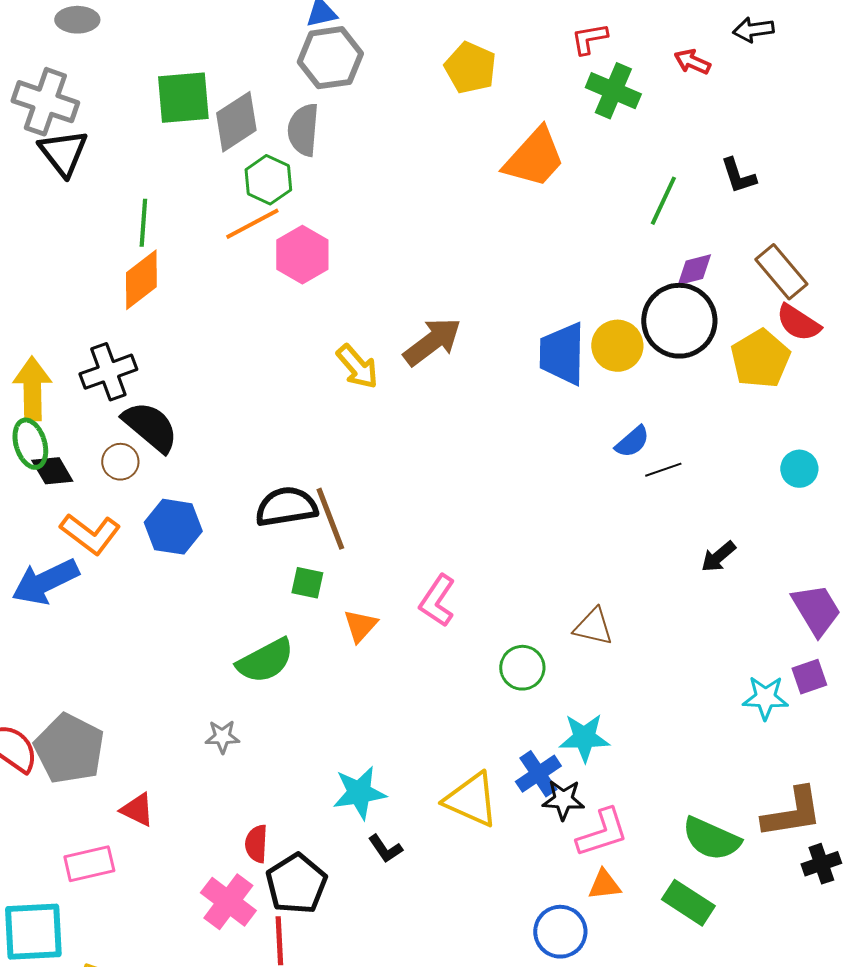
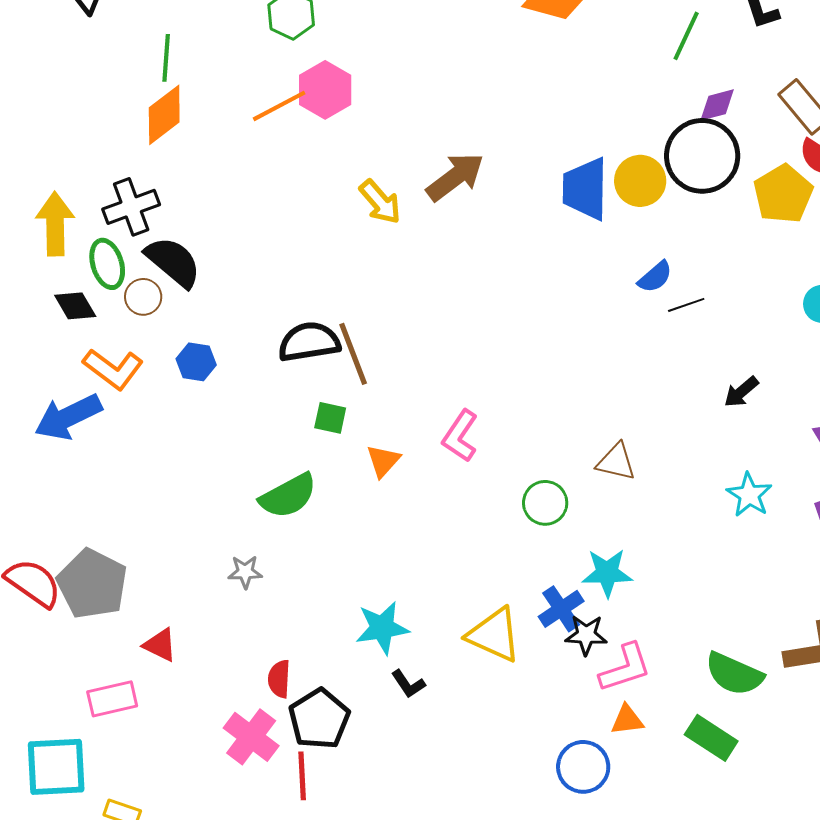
orange line: (252, 224) -> (279, 106), moved
green ellipse: (30, 444) -> (107, 264), moved
blue hexagon: (173, 527) -> (196, 362), size x0.7
cyan star: (765, 698) -> (749, 495), moved, turned 30

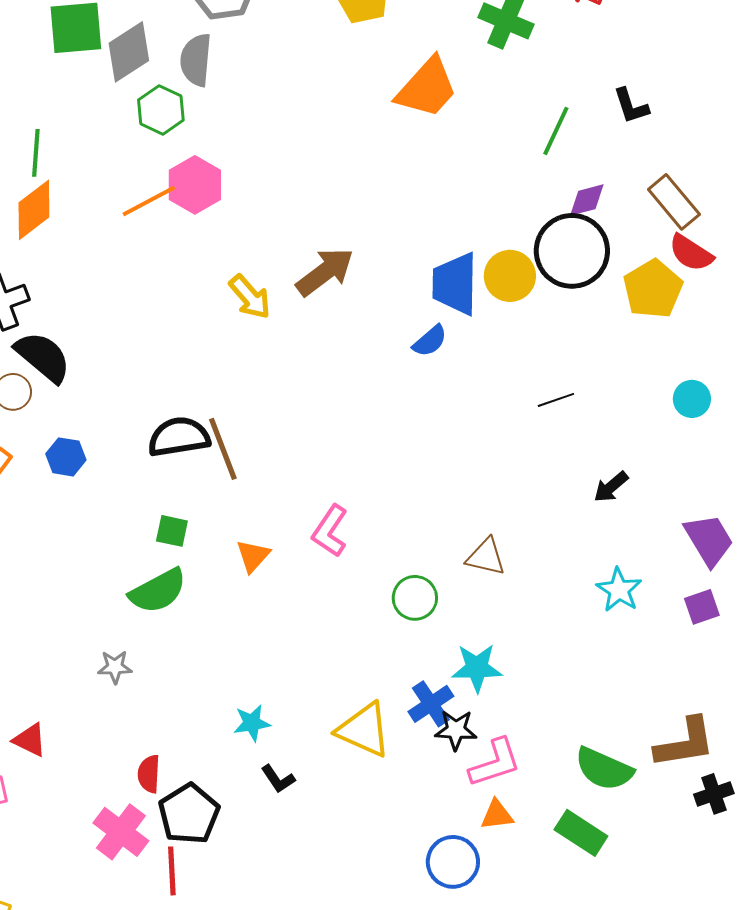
blue semicircle: (655, 277) -> (430, 341), moved
green square: (330, 418) -> (172, 531), moved
cyan star: (382, 628) -> (252, 723), size x0.7

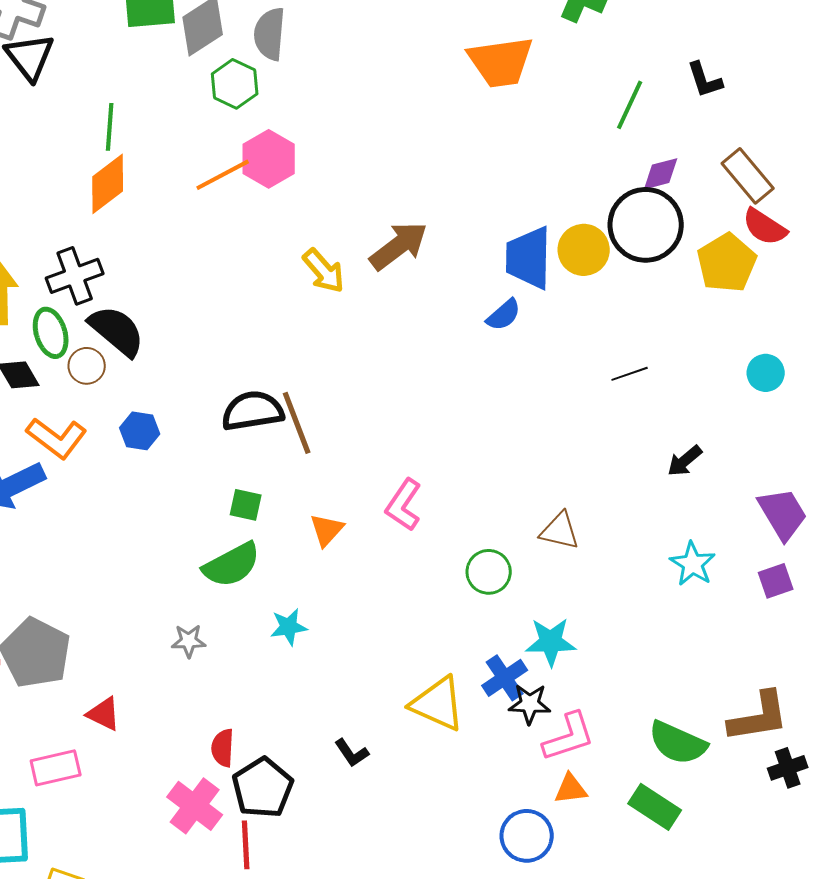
orange trapezoid: (427, 88) -> (501, 62), turned 40
cyan star: (252, 723) -> (289, 627), moved

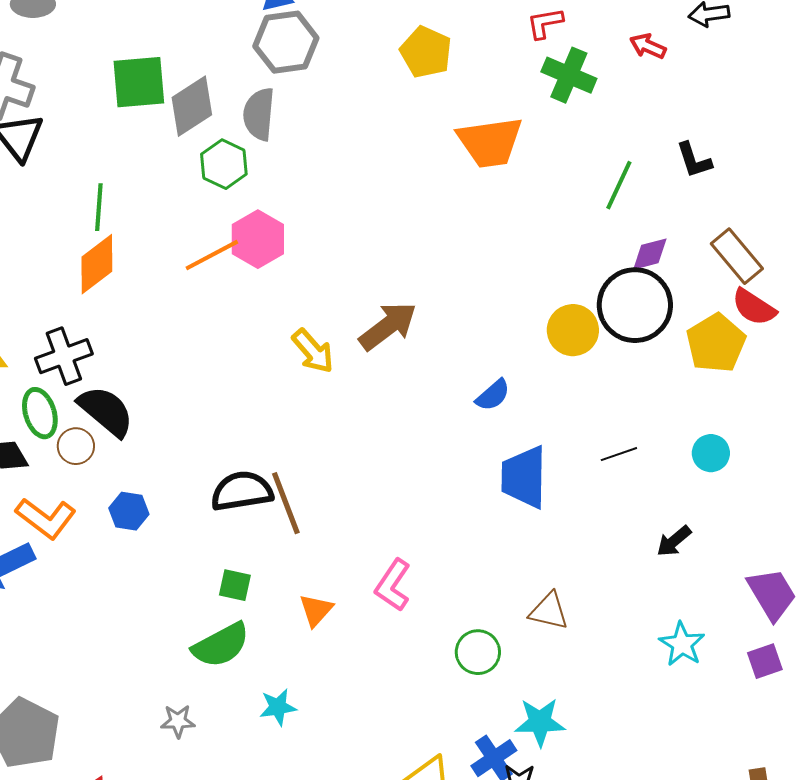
blue trapezoid: (529, 258) -> (524, 477), moved
cyan circle: (766, 373) -> (711, 453), moved

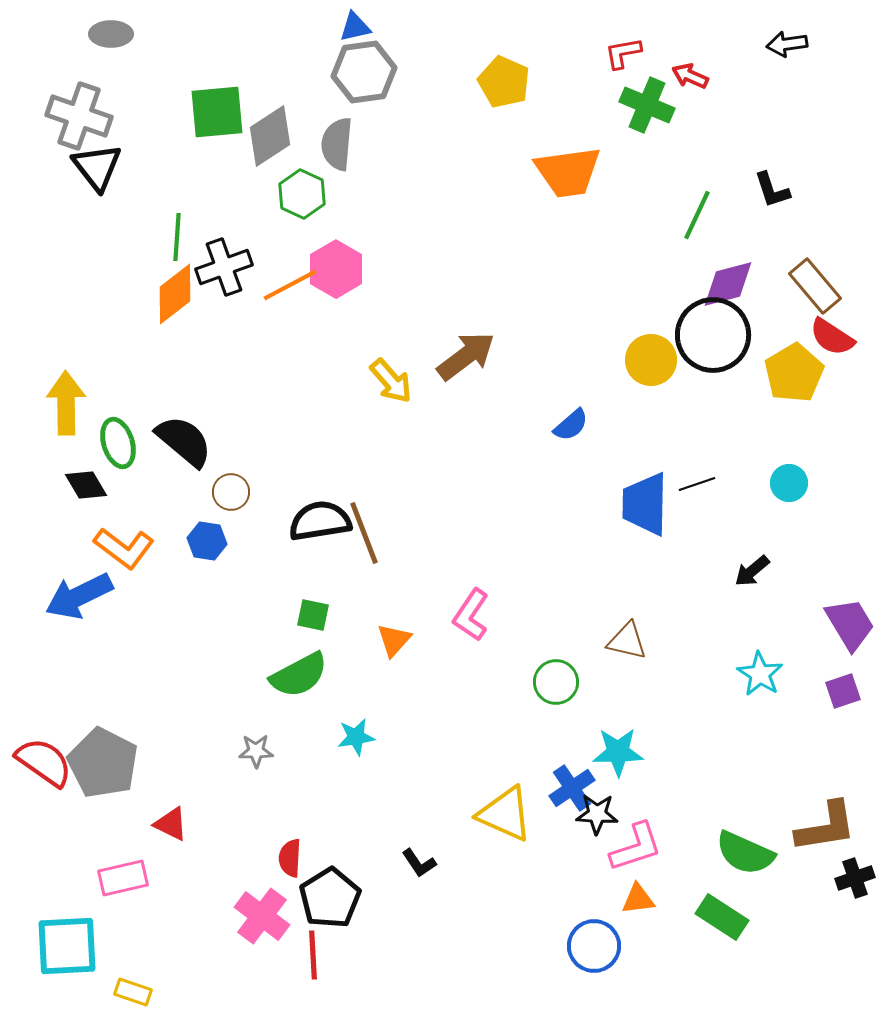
red arrow: (648, 46) -> (690, 76), moved
purple diamond: (650, 254) -> (728, 284), size x1.4
black cross: (64, 356) -> (224, 267), moved
brown circle: (76, 446) -> (231, 492), moved
blue trapezoid: (524, 477) -> (645, 504), moved

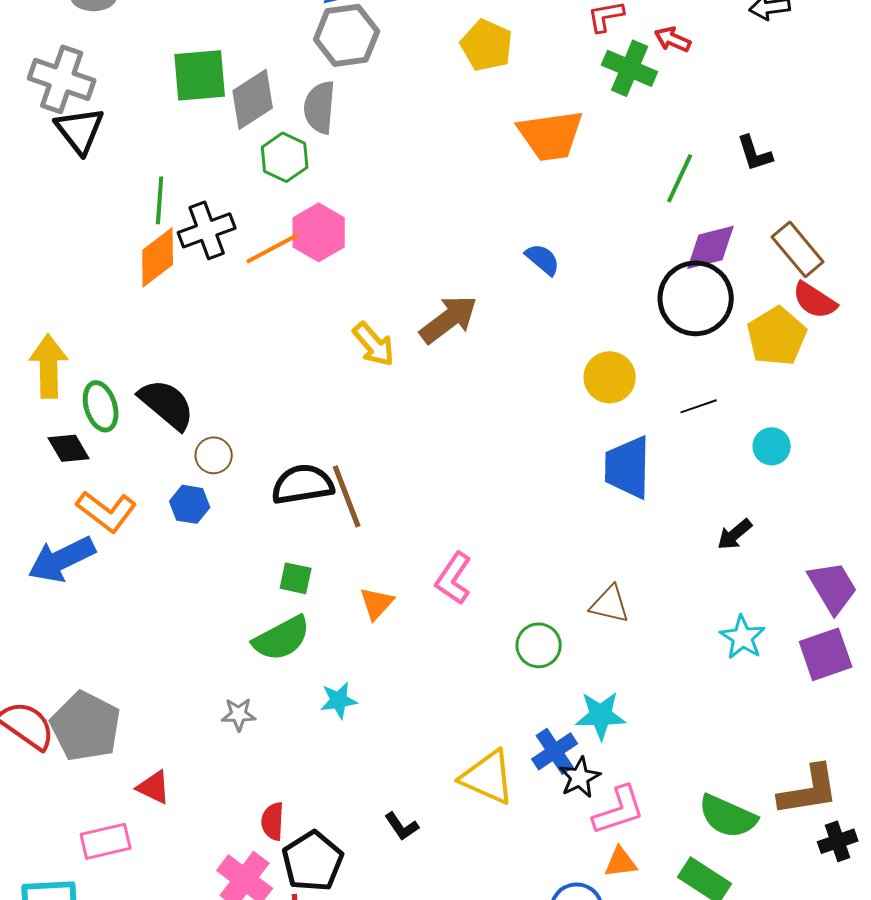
yellow circle: (651, 360) -> (610, 377), moved
blue semicircle: (571, 425) -> (543, 259), moved, turned -99
black line: (697, 484) -> (699, 406), moved
purple square: (843, 691) -> (826, 654), size x1.5
black star: (597, 814) -> (580, 777), turned -30

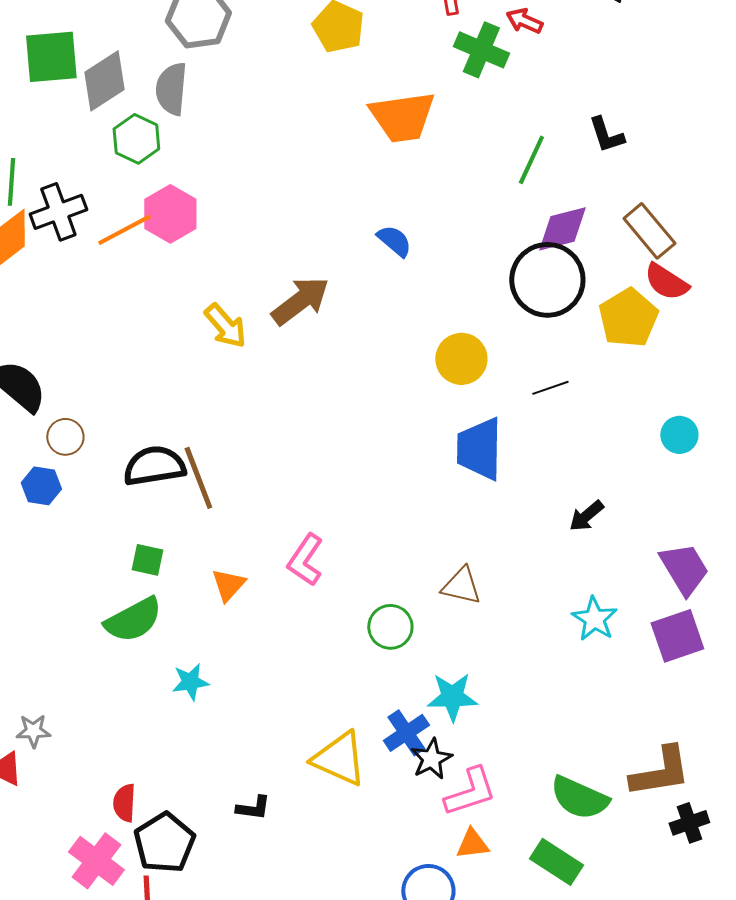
cyan circle: (772, 446) -> (679, 435), moved
gray star: (239, 714) -> (33, 731), moved
black L-shape: (402, 826) -> (253, 808), turned -48

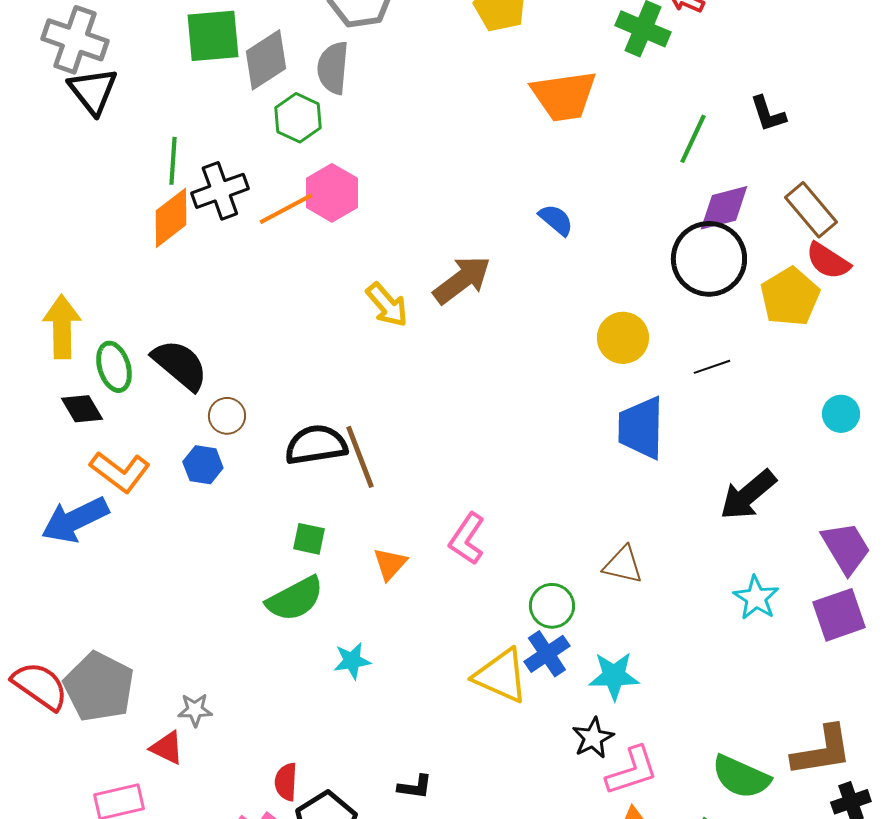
black arrow: (586, 516) -> (748, 495), size x1.6
blue cross: (406, 733) -> (547, 654), moved
yellow triangle: (339, 759) -> (501, 676), moved

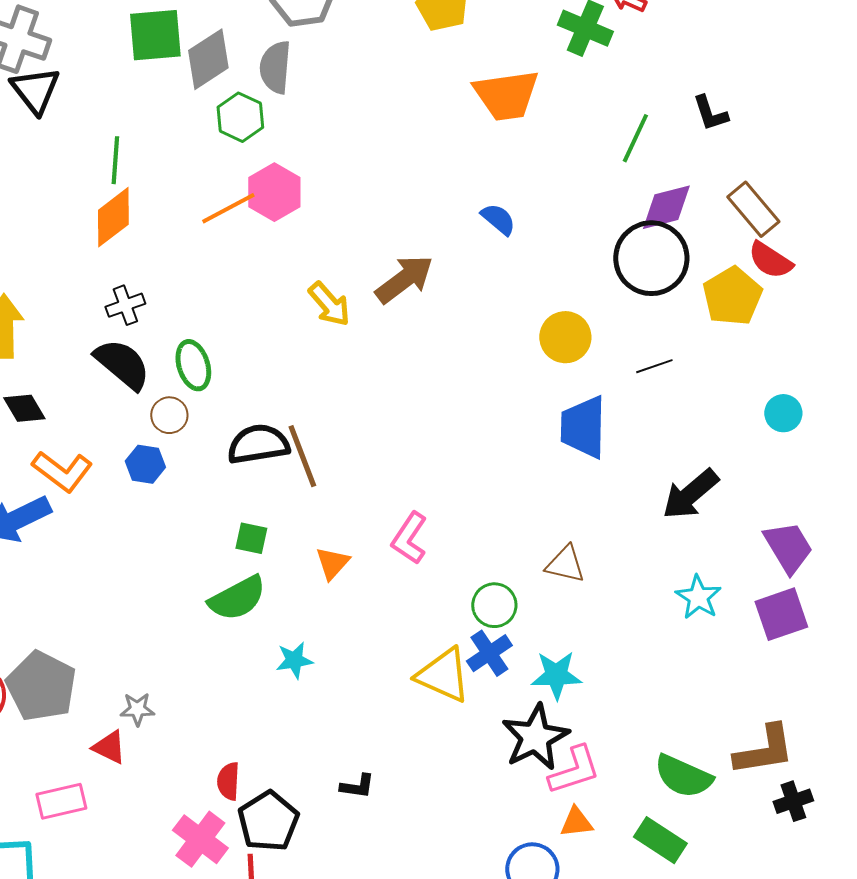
black cross: (220, 191) -> (125, 305), moved, size x0.7
green ellipse: (114, 367) -> (193, 365), moved
black star: (593, 738) -> (535, 737), size x1.6

